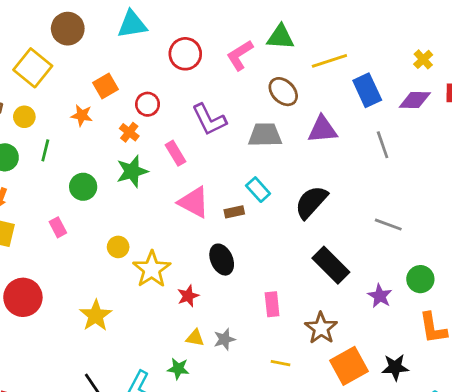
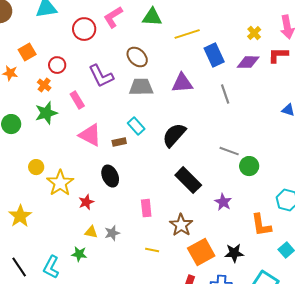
pink L-shape: (240, 55) -> (113, 17), moved
brown ellipse: (283, 92) -> (137, 57), moved
green circle: (420, 279) -> (249, 166), moved

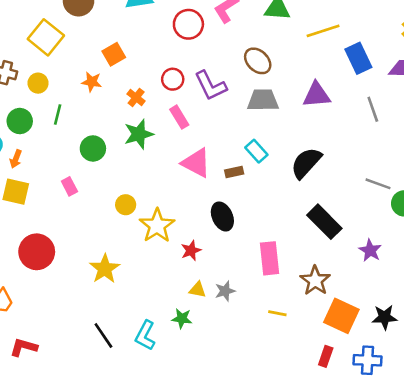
red circle: (57, 65) -> (173, 79), moved
pink rectangle: (146, 208) -> (269, 258), size x1.4
orange square: (201, 252) -> (341, 316), turned -36

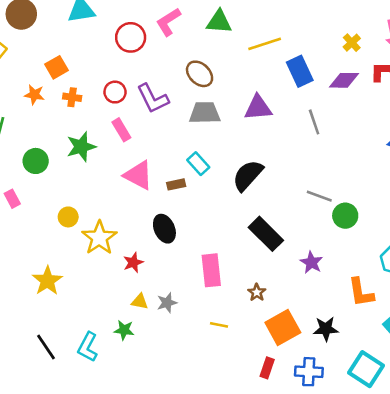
orange cross: (136, 97) -> (72, 97), moved, turned -30
brown star: (315, 281) -> (257, 292), size x0.6
orange square: (341, 316) -> (283, 328), turned 36

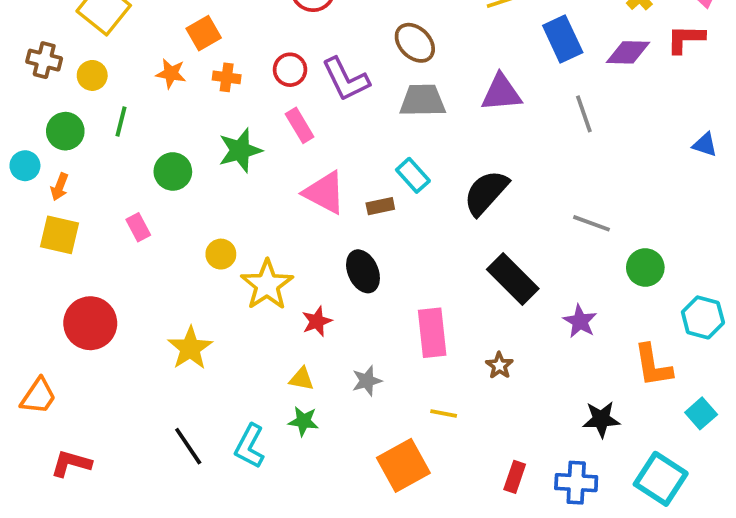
green circle: (345, 216) -> (645, 268), moved
yellow triangle: (140, 301) -> (302, 379), moved
orange square: (283, 328) -> (403, 465), moved

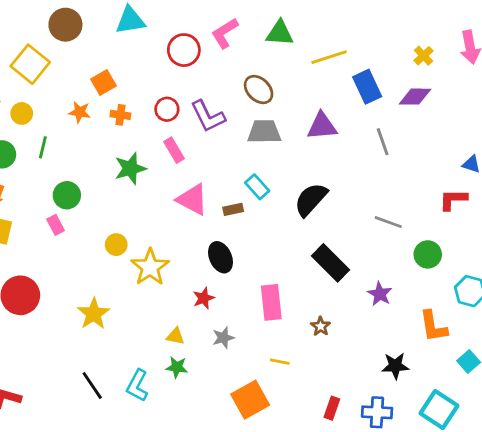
red L-shape: (686, 39) -> (453, 199), moved
green circle: (173, 171) -> (67, 195), moved
red star: (317, 321) -> (204, 298), moved

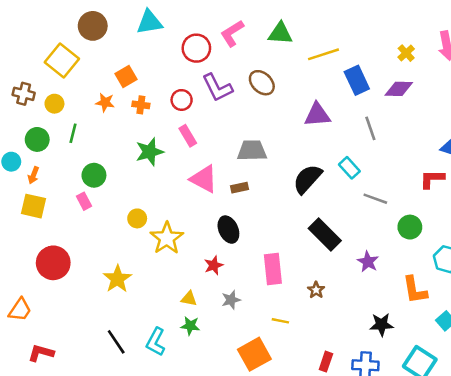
purple L-shape: (208, 116) -> (217, 88), moved
gray trapezoid: (264, 132) -> (252, 151), moved
cyan rectangle: (257, 187) -> (349, 168), moved

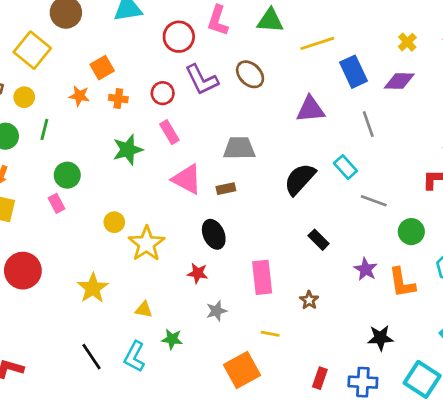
pink L-shape: (232, 33) -> (218, 21), turned -40
black rectangle: (325, 234) -> (319, 240), size x0.6
red star: (214, 265) -> (198, 273), turned 30
orange L-shape: (415, 290) -> (402, 283), moved
yellow triangle: (189, 299) -> (144, 310), moved

